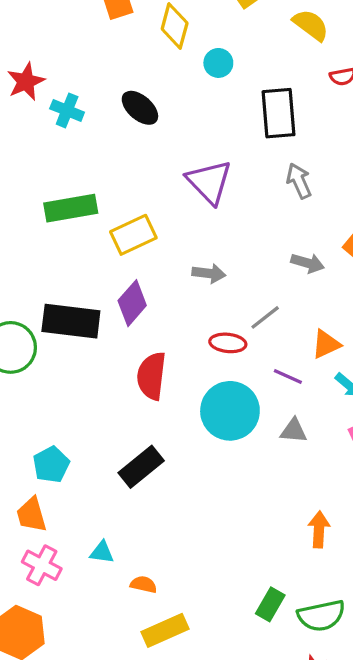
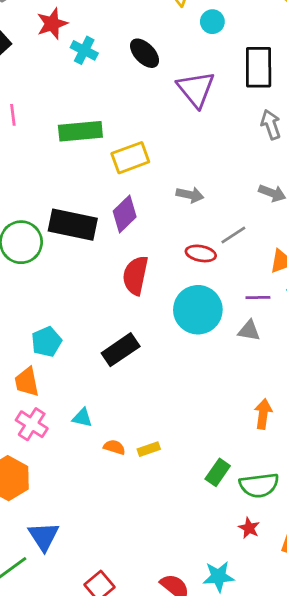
purple triangle: (209, 182) -> (196, 89), moved
purple line: (288, 376) -> (258, 298), moved, turned -30
yellow rectangle: (165, 630) -> (149, 449), moved, size x0.6

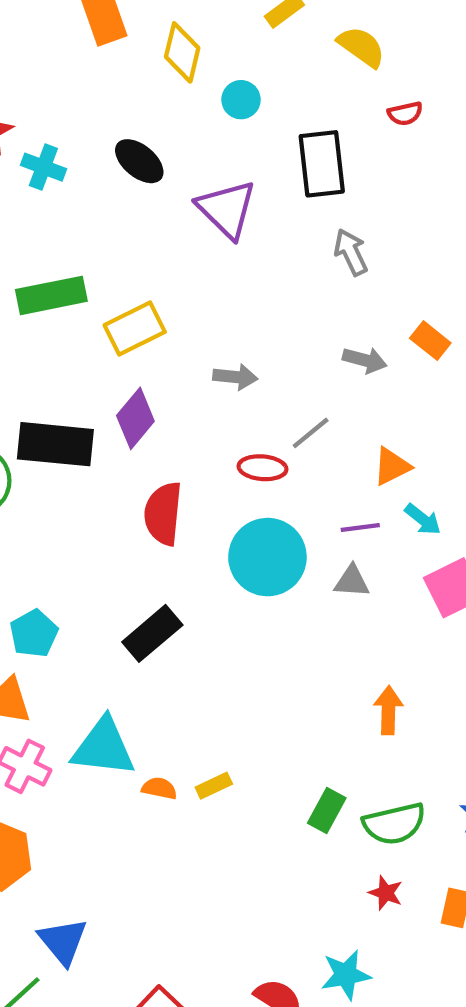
cyan triangle: (82, 418) -> (103, 747), size x2.0

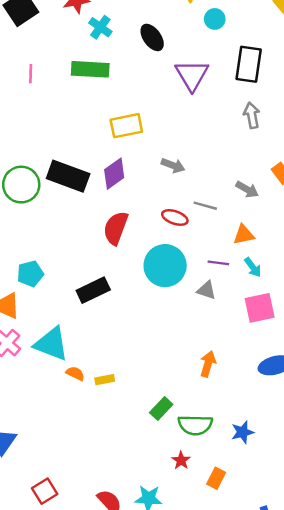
green rectangle: (51, 295) -> (90, 69), moved
gray arrow: (365, 360) -> (247, 189), moved
gray line: (311, 433) -> (205, 206), turned 40

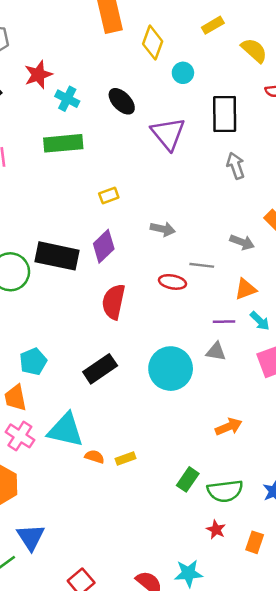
yellow rectangle: (126, 126) -> (109, 196), size x0.6
cyan circle: (165, 266) -> (171, 369), moved
orange arrow: (208, 364) -> (229, 427), turned 60

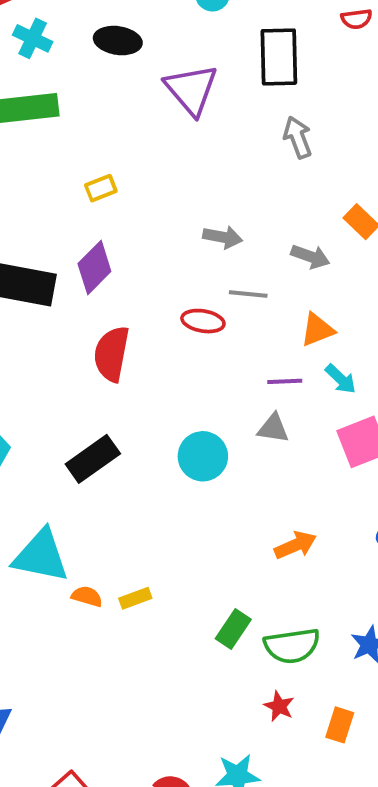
black ellipse: (122, 101) -> (118, 41), turned -36
gray arrow: (163, 229) -> (223, 237), moved
cyan circle: (171, 369) -> (203, 456), size x0.7

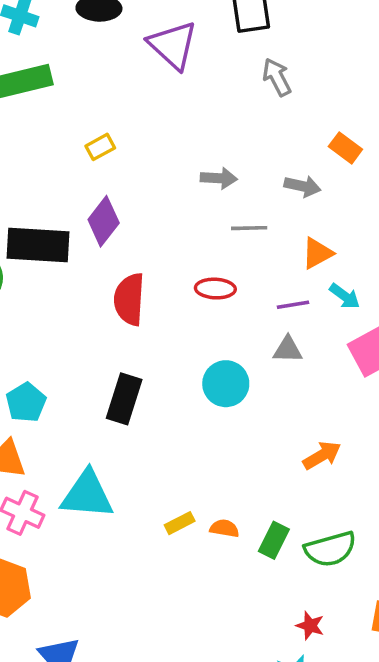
red ellipse: (203, 321) -> (215, 289), moved
black rectangle: (93, 459) -> (124, 399), turned -30
orange semicircle: (87, 596) -> (224, 528), moved
red star: (279, 706) -> (310, 626), moved

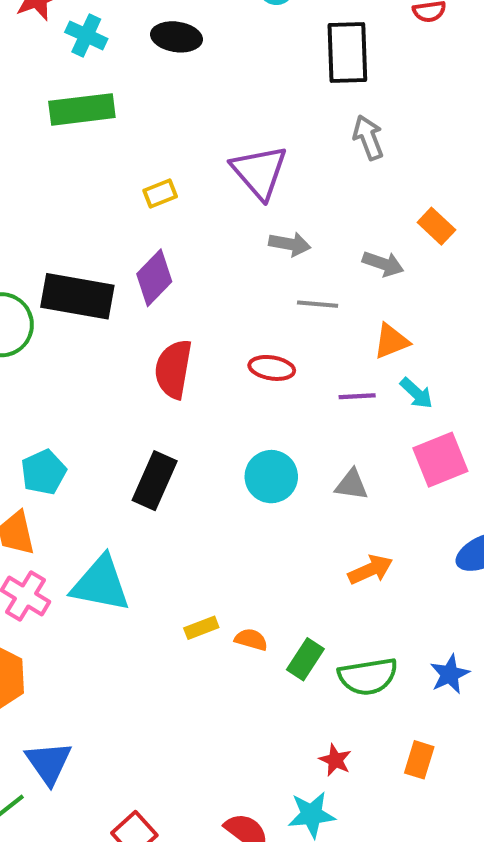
purple triangle: (173, 45) -> (259, 172), moved
gray triangle: (288, 350) -> (352, 485), moved

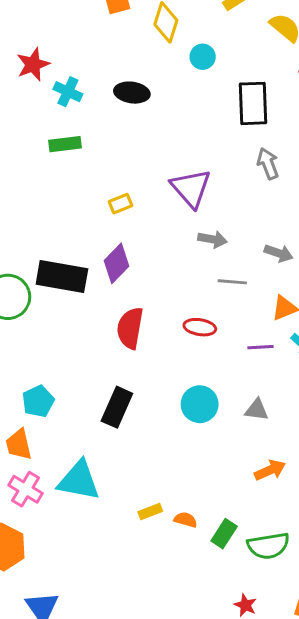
green rectangle: (82, 109) -> (65, 144), size x0.7

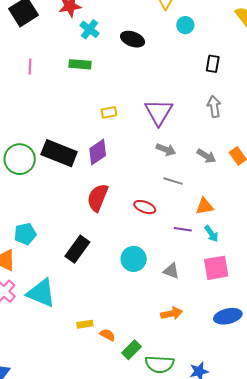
black rectangle: (253, 103) -> (213, 64), size x0.6
gray arrow: (279, 253) -> (206, 156), moved

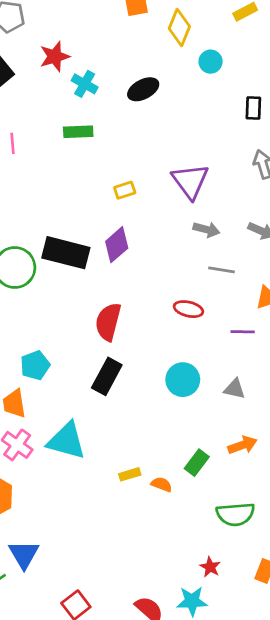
black ellipse: (133, 39) -> (143, 89), turned -40
red semicircle: (98, 198) -> (108, 322), moved
green rectangle: (131, 350) -> (197, 463), moved

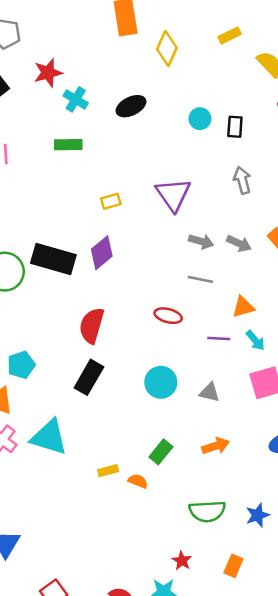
cyan circle: (211, 62) -> (200, 119), moved
gray arrow: (206, 230) -> (201, 241), moved
green rectangle: (197, 463) -> (161, 452), moved

